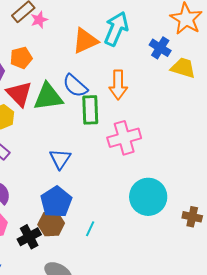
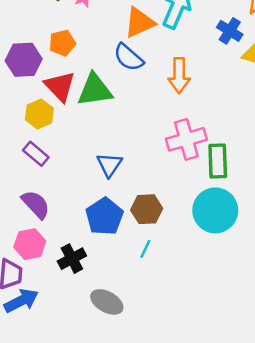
blue semicircle: (75, 86) -> (129, 57), moved
green rectangle: (90, 110) -> (218, 161), moved
brown hexagon: (51, 224) -> (147, 209), moved

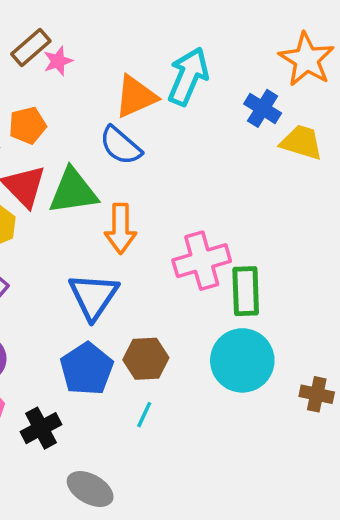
orange arrow: (179, 75) -> (121, 229), moved
blue triangle: (109, 165) -> (93, 296), size x1.4

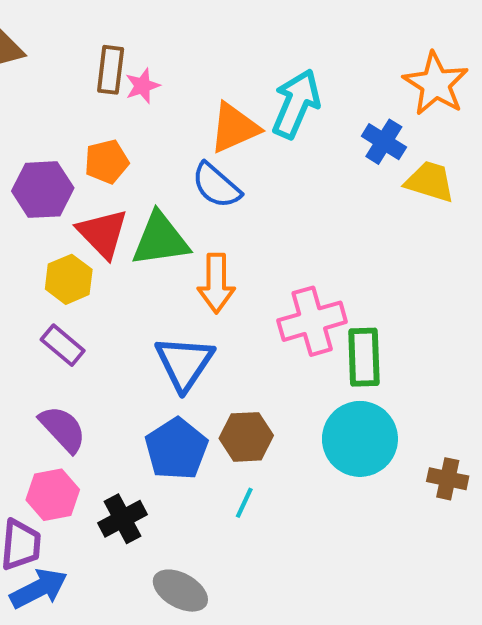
brown rectangle: (31, 48) -> (111, 70), turned -42

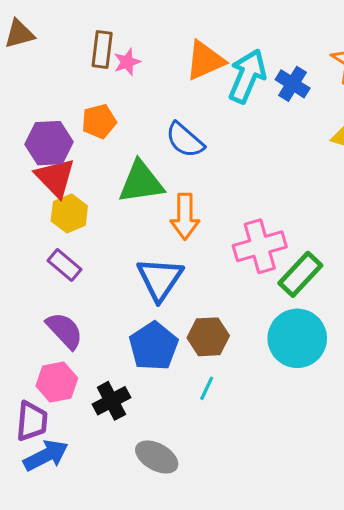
orange triangle: (234, 128) -> (205, 60), moved
blue cross: (384, 142) -> (293, 84), moved
red triangle: (103, 233) -> (55, 178), moved
green rectangle: (364, 357) -> (300, 274), turned 45

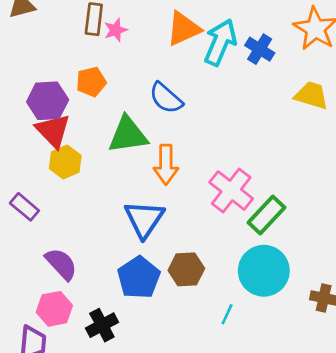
pink cross: (260, 246) -> (231, 191), turned -36
purple rectangle: (65, 265) -> (24, 207), moved
cyan line: (207, 388) -> (227, 314), moved

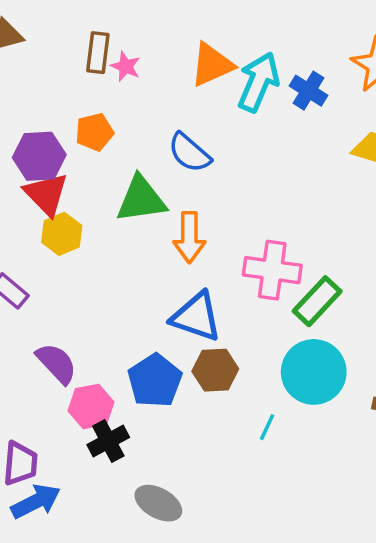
pink star: (116, 30) -> (126, 66), turned -30
pink cross: (231, 191) -> (272, 270), turned -30
blue triangle: (144, 219) -> (196, 317), moved, turned -45
pink hexagon: (54, 309) -> (91, 406), moved

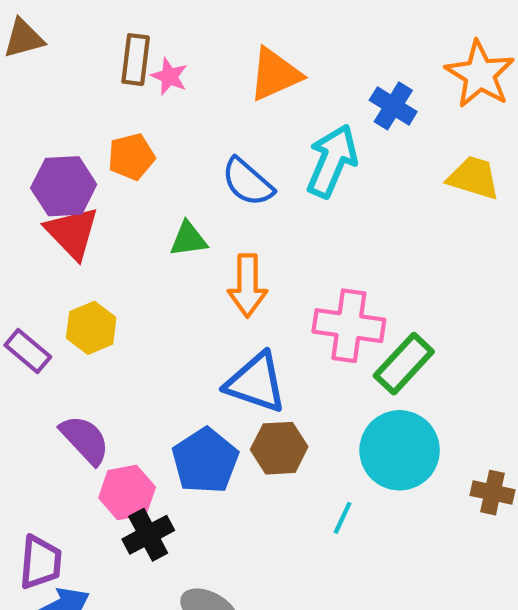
cyan arrow: (258, 82) -> (332, 161), moved
green triangle: (141, 199) -> (188, 239), size x0.6
yellow hexagon: (62, 234) -> (91, 328), moved

